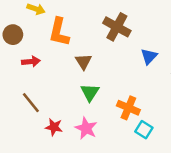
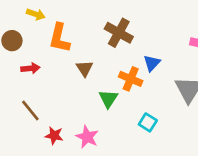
green triangle: (90, 92) -> (108, 99), moved
orange cross: (128, 108) -> (131, 79), moved
cyan square: (144, 130) -> (148, 122), moved

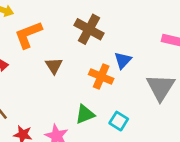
orange L-shape: (59, 38) -> (28, 35), turned 56
green triangle: (108, 99) -> (85, 114), moved, turned 36

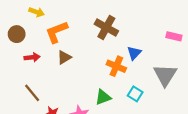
brown triangle: (54, 66) -> (64, 57), moved, turned 32
cyan square: (119, 121) -> (135, 94), moved

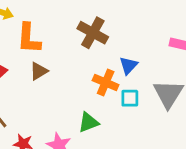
orange L-shape: (57, 32) -> (29, 38), turned -65
cyan square: (135, 94) -> (130, 98), moved, turned -32

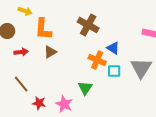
blue triangle: (128, 65) -> (113, 48), turned -40
green triangle: (89, 122) -> (85, 88), turned -35

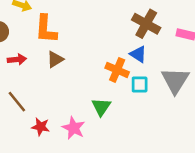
brown cross: (88, 25) -> (146, 24), moved

